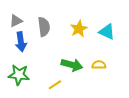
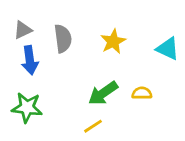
cyan triangle: (107, 32) -> (168, 49), moved
green arrow: (72, 65) -> (103, 93), turned 130
yellow line: (55, 85) -> (93, 126), moved

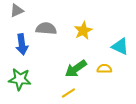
gray triangle: (23, 30) -> (17, 11), moved
gray semicircle: (63, 39) -> (46, 29), turned -78
cyan triangle: (168, 49) -> (120, 46), moved

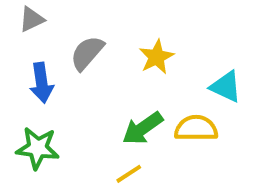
gray semicircle: (46, 29) -> (87, 53), turned -54
yellow semicircle: (104, 69) -> (196, 128), size x1.5

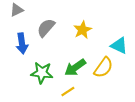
yellow semicircle: (196, 128) -> (103, 68), turned 125
green star: (38, 148) -> (42, 73), moved

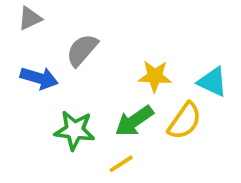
yellow star: (83, 30) -> (155, 76), moved, turned 30
blue arrow: (22, 43) -> (39, 78), turned -66

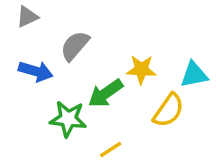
cyan triangle: (213, 82) -> (194, 75), turned -36
green arrow: (134, 121) -> (106, 93), moved

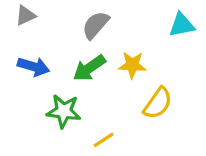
gray semicircle: (75, 46) -> (96, 25), moved
cyan triangle: (194, 75) -> (182, 25), moved
green arrow: (106, 93) -> (89, 68), moved

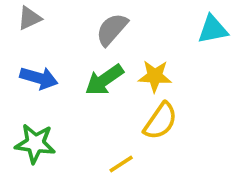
yellow semicircle: (158, 103) -> (160, 121), moved
green star: (64, 111) -> (35, 143), moved

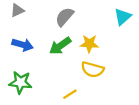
cyan triangle: (213, 29) -> (123, 17), turned -30
yellow semicircle: (160, 121) -> (92, 69), turned 70

